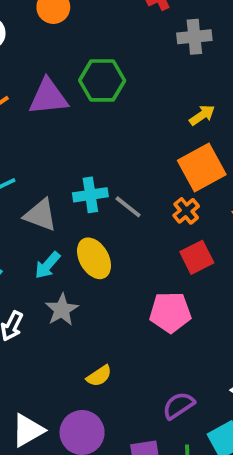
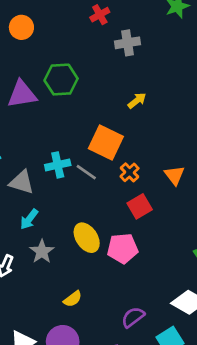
orange square: (202, 167) -> (106, 142), moved, turned -32
yellow ellipse: (94, 258) -> (87, 238), moved

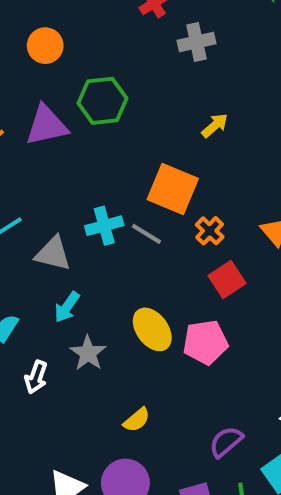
orange circle: (21, 27) -> (45, 46), moved

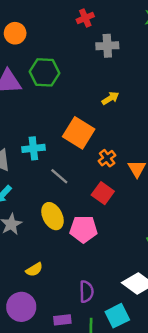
orange cross: (210, 231) -> (107, 158), moved
gray line: (146, 234) -> (59, 176), moved
red square: (227, 280) -> (103, 193), turned -30
purple semicircle: (226, 442) -> (86, 292), turned 120

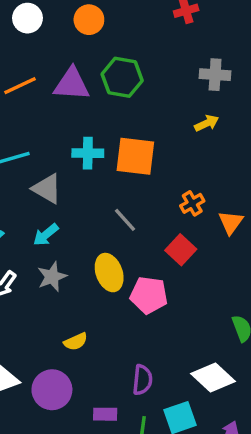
gray cross: (107, 46) -> (215, 75), moved
orange square: (79, 133) -> (135, 156), moved, turned -32
cyan cross: (33, 148) -> (88, 153), moved

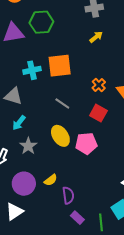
purple semicircle: (142, 380) -> (68, 195), moved
purple circle: (52, 390) -> (24, 184), moved
purple rectangle: (105, 414) -> (77, 218), turned 56

